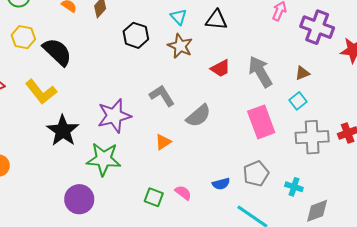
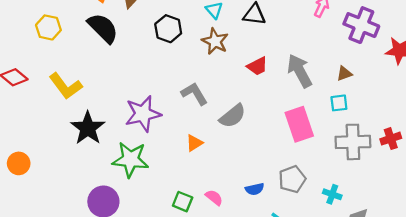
black semicircle: (57, 52) -> (103, 28), moved
cyan square: (298, 101) -> (339, 103), turned 30

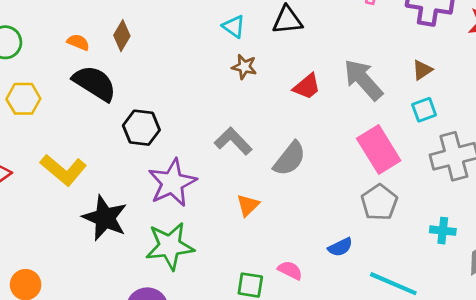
black hexagon: (168, 29) -> (141, 128), moved
brown star: (215, 41) -> (244, 67), size x0.7
gray pentagon: (292, 179) -> (379, 202), moved

